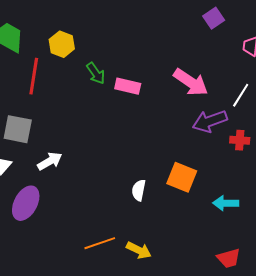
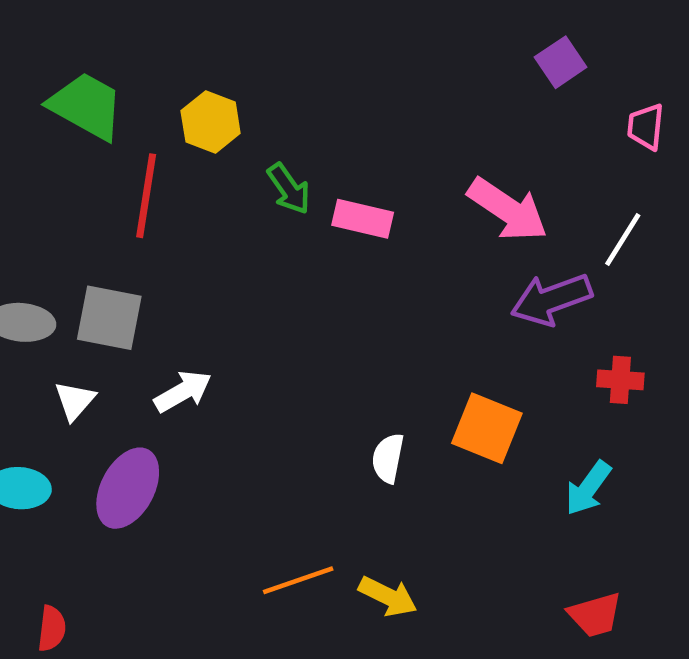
red cross: (240, 140) -> (620, 380), moved
cyan arrow: (226, 203) -> (588, 488), turned -55

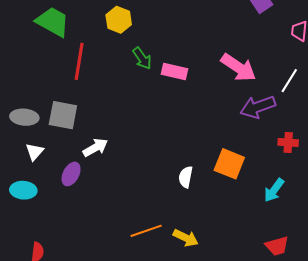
yellow hexagon: (211, 122) -> (119, 20), moved
white triangle: (75, 401) -> (35, 152), moved
purple ellipse: (128, 488) -> (71, 174), moved, size x0.7

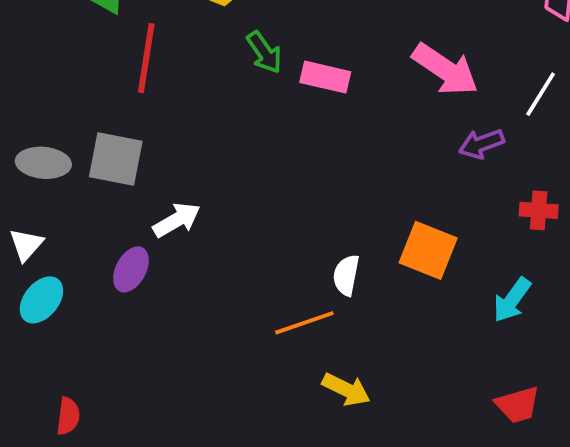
purple arrow: (258, 107) -> (481, 144), size x0.7
white triangle: (35, 152) -> (26, 245), moved
cyan ellipse: (23, 190) -> (41, 300), turned -55
orange line: (146, 231) -> (304, 323), moved

